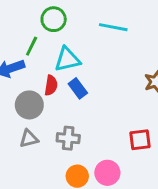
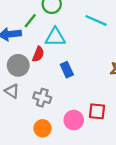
blue rectangle: (78, 88) -> (67, 70), moved
gray triangle: (29, 139) -> (12, 91), turned 35
pink circle: (107, 173) -> (74, 120), moved

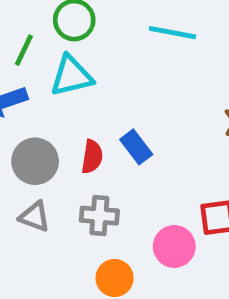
green line: (30, 21) -> (24, 50), moved
cyan triangle: (55, 37) -> (71, 76), moved
red semicircle: (38, 54) -> (92, 157), moved

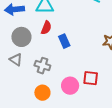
red semicircle: (92, 157) -> (46, 28), moved

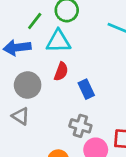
gray cross: (42, 66) -> (80, 126), moved

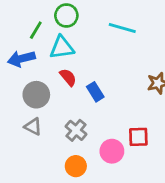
red semicircle: (61, 72) -> (68, 77), turned -54
gray cross: (80, 126) -> (76, 130), moved, turned 30

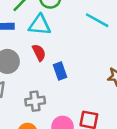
gray cross: (76, 130) -> (35, 101), turned 30

